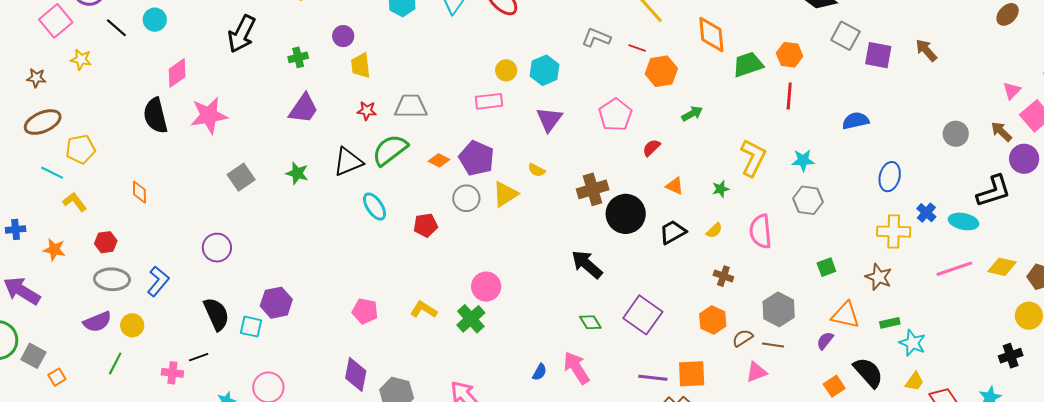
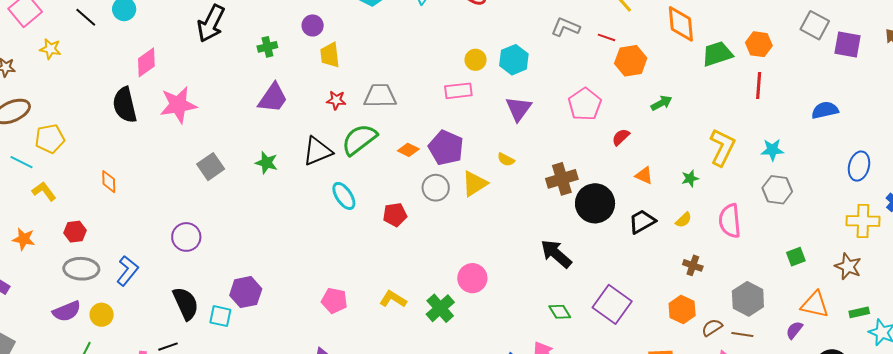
pink circle: (486, 287) -> (472, 278), moved

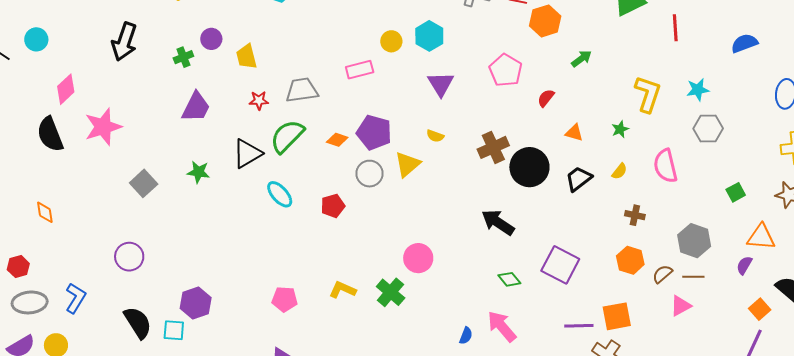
purple circle: (313, 25) -> (211, 39), moved
pink rectangle: (458, 91) -> (360, 70), moved

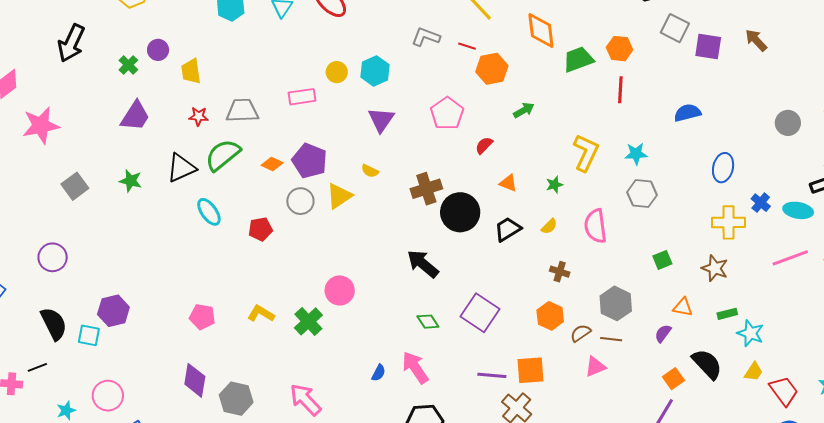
green cross: (183, 57) -> (128, 65), turned -30
orange triangle: (761, 237) -> (683, 307), size x0.7

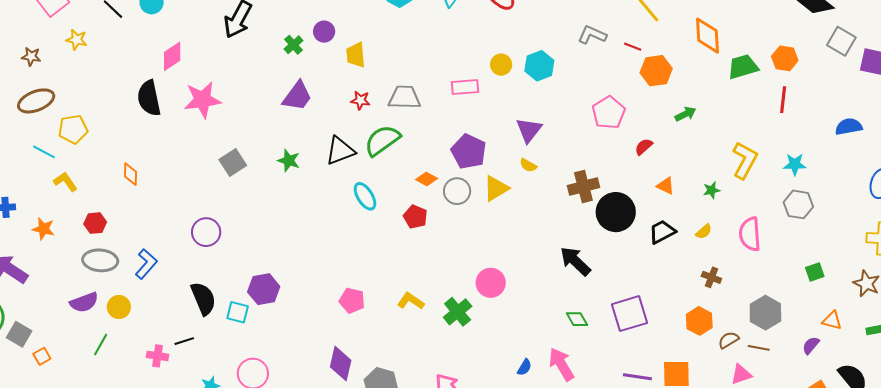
purple triangle: (381, 120) -> (529, 130), moved
orange diamond: (272, 164) -> (427, 179), moved
red pentagon: (260, 229) -> (415, 217), turned 30
purple square: (480, 313) -> (630, 314), turned 36

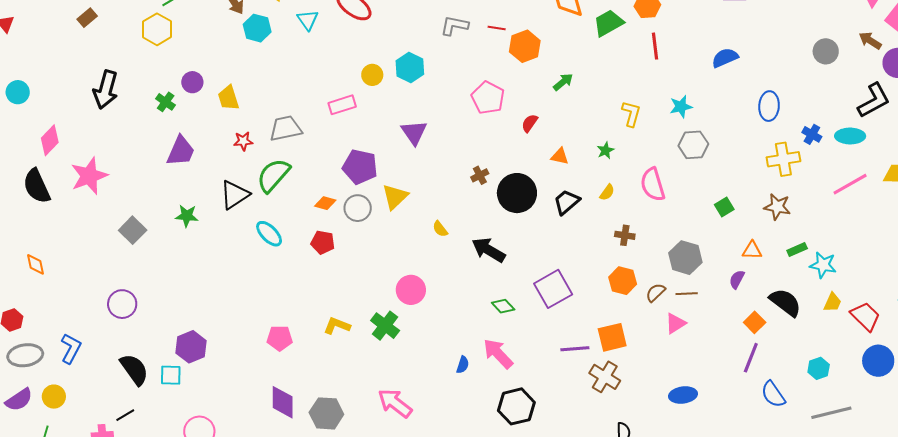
yellow L-shape: (745, 160) -> (631, 114), size x0.7
yellow semicircle: (528, 165) -> (440, 229), moved, turned 36
brown cross: (583, 186) -> (480, 175), size x0.6

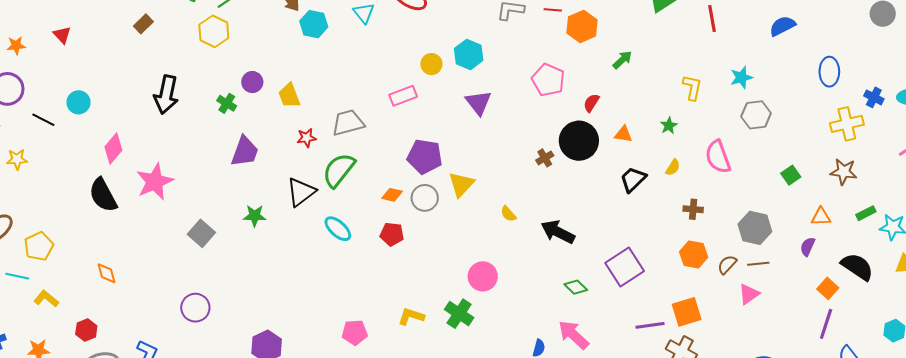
purple triangle: (414, 132) -> (479, 103), moved
black circle: (517, 193) -> (579, 141), moved

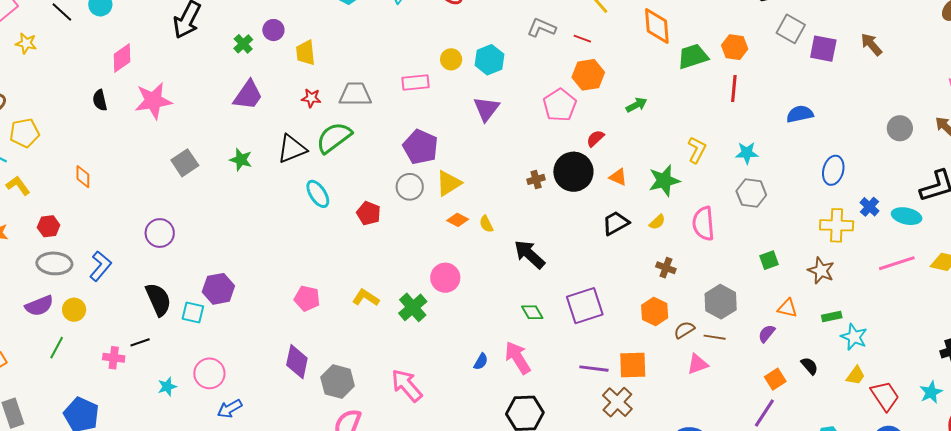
orange hexagon: (582, 26) -> (588, 75), moved
green star: (669, 126) -> (664, 181), size x1.8
black semicircle: (103, 195) -> (100, 100), size x0.6
orange diamond: (392, 195) -> (458, 220), moved
black semicircle: (857, 267) -> (809, 366), size x0.6

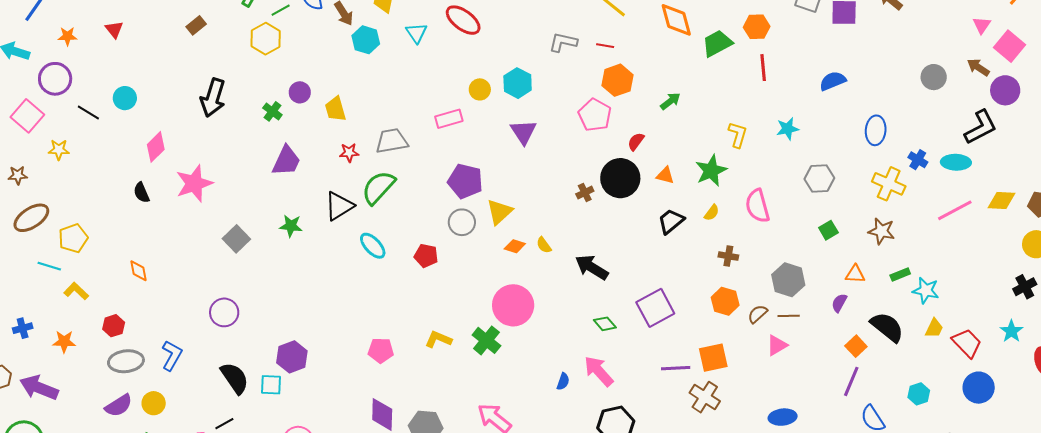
gray hexagon: (751, 193) -> (819, 178), moved
yellow cross: (837, 225) -> (889, 184), turned 32
pink circle: (445, 278) -> (513, 305), size x1.4
black semicircle: (809, 366) -> (887, 327), size x1.8

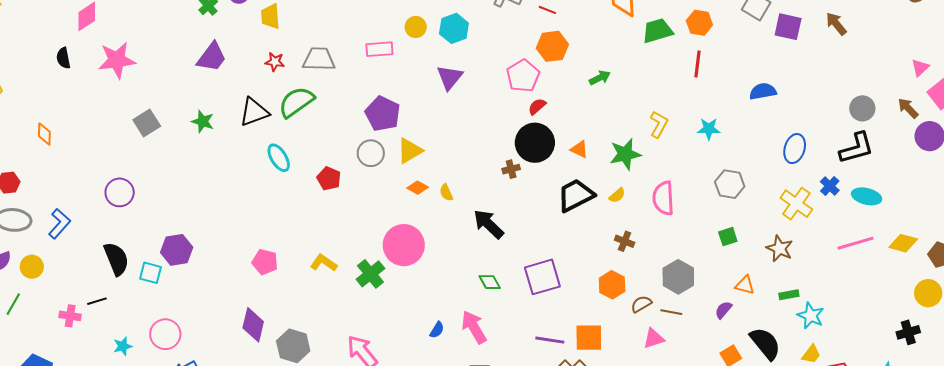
black L-shape: (981, 127) -> (857, 148), moved
red semicircle: (636, 142) -> (537, 107), moved
brown cross: (585, 193) -> (511, 169), moved
black trapezoid: (671, 221) -> (576, 195), size x1.4

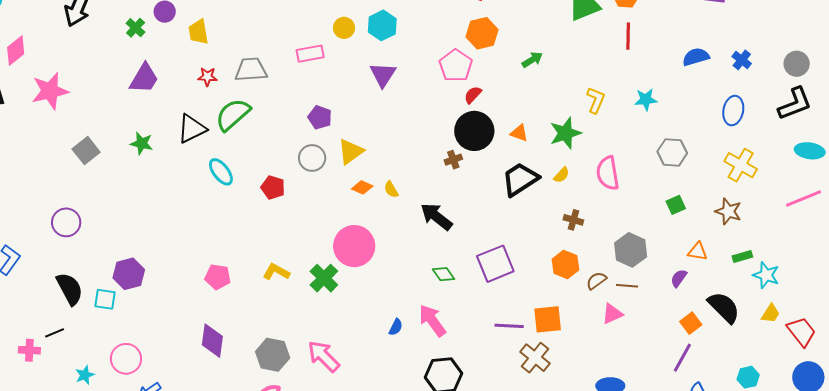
purple pentagon: (383, 114) -> (320, 117), size x0.7
blue cross: (830, 186) -> (742, 60), moved
gray hexagon: (293, 346) -> (273, 355), moved

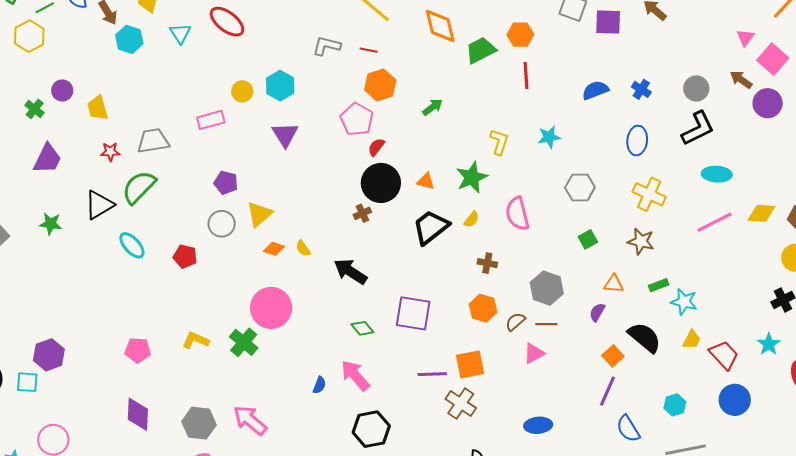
purple square: (495, 264) -> (413, 313), turned 36

